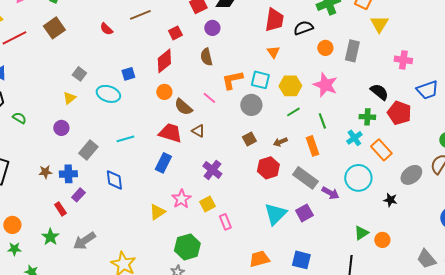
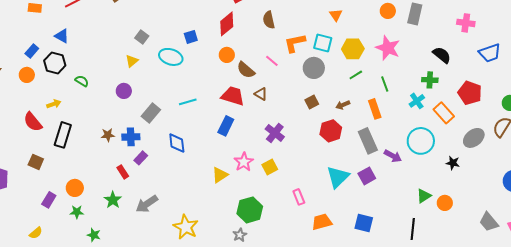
red pentagon: (399, 113) -> (470, 93), moved
gray rectangle: (305, 178) -> (368, 141), turned 30
pink rectangle: (225, 222) -> (299, 197), moved

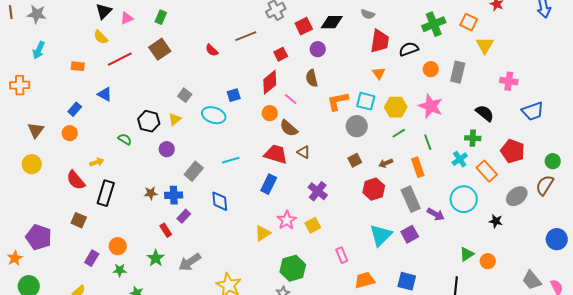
pink line: (272, 61) -> (291, 99), moved
black hexagon: (55, 63) -> (149, 121), moved

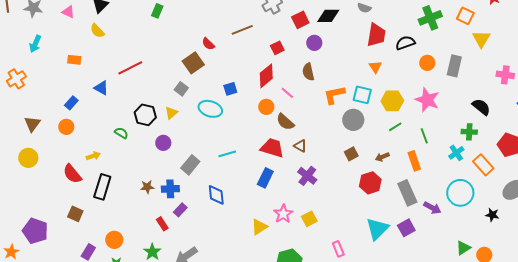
pink triangle: (127, 18) -> (68, 12), moved, turned 48
brown square: (160, 49) -> (193, 63), moved
red line: (120, 59) -> (130, 68), moved
orange cross: (20, 85) -> (16, 79), turned -30
purple cross: (318, 191) -> (307, 176), moved

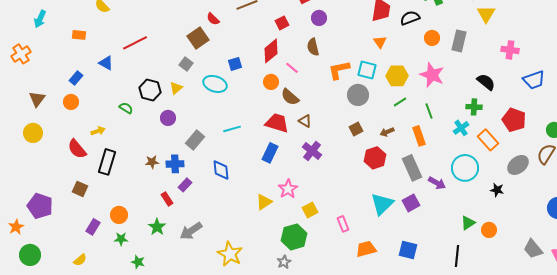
yellow square: (309, 219) -> (310, 210), moved

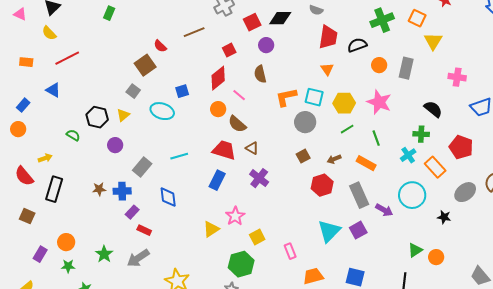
red line: (135, 43) -> (67, 58), moved
orange rectangle: (419, 136) -> (366, 163), turned -42
red rectangle: (167, 199) -> (144, 230), moved, turned -32

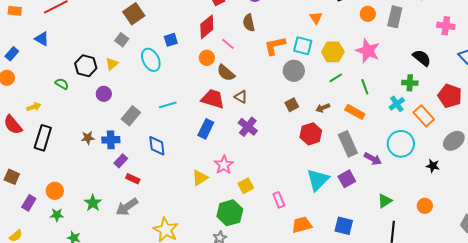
cyan ellipse: (162, 111) -> (151, 60), turned 45
brown square: (27, 216) -> (12, 177), moved
green triangle: (415, 250) -> (385, 201), moved

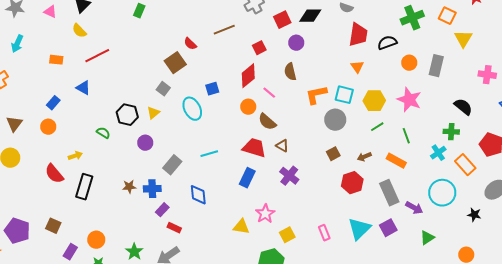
yellow triangle: (200, 178) -> (241, 227), turned 42
pink rectangle: (279, 200) -> (324, 233), moved
green triangle: (385, 201) -> (427, 238), moved

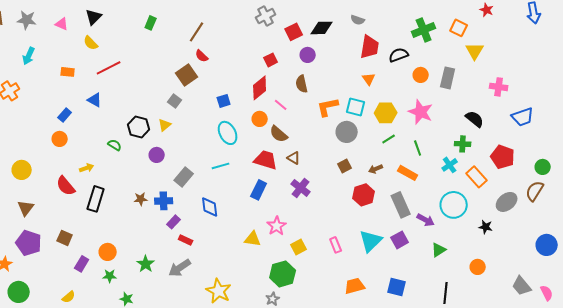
brown line: (224, 30) -> (197, 32), moved, turned -35
cyan ellipse: (192, 109) -> (228, 133), moved
brown triangle: (14, 124) -> (26, 208), moved

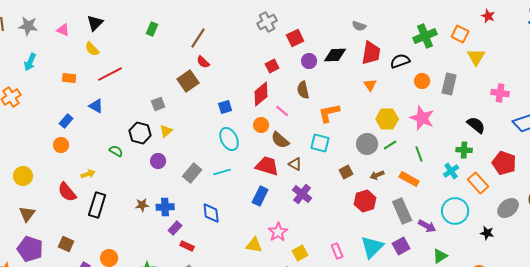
black diamond: (322, 28) -> (335, 55), moved
gray square: (175, 101) -> (158, 104), moved, turned 32
cyan square: (356, 107) -> (320, 143), moved
gray circle: (347, 132) -> (367, 144), moved
gray rectangle: (184, 177) -> (192, 173), moved

